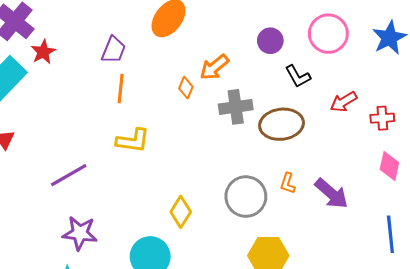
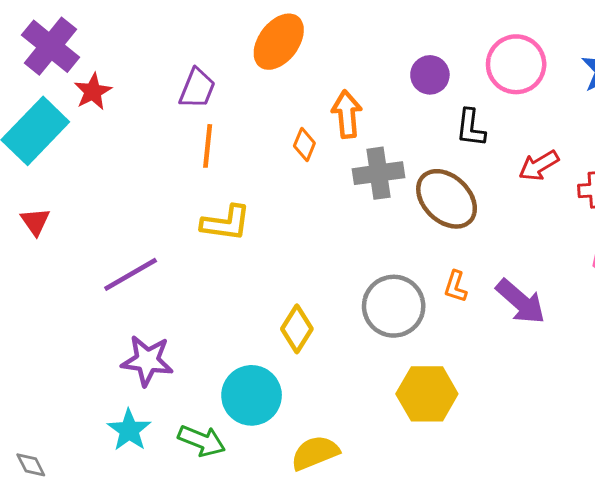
orange arrow: (214, 67) -> (347, 114), turned 124
black L-shape: (298, 76) -> (471, 128), turned 36
brown ellipse: (282, 124) -> (447, 199), turned 51

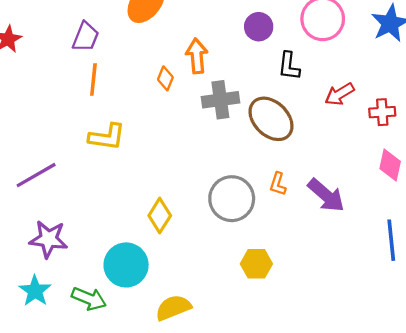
yellow hexagon: (427, 394) -> (256, 264), size x0.7

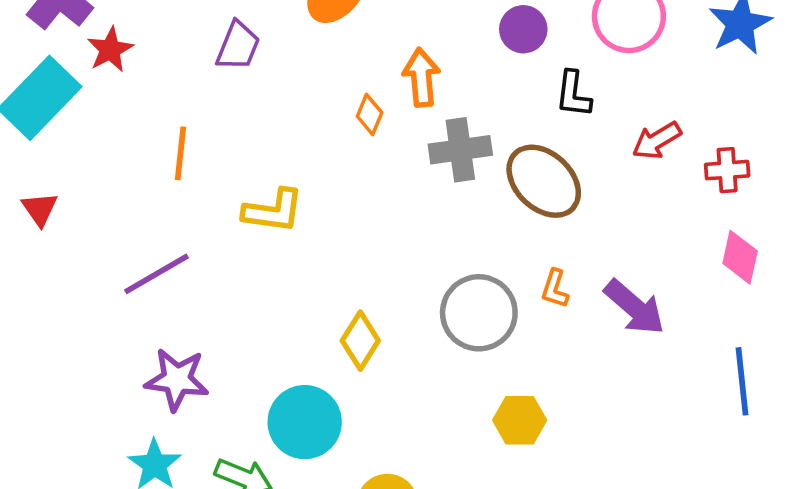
orange line: (93, 80) -> (181, 153), moved

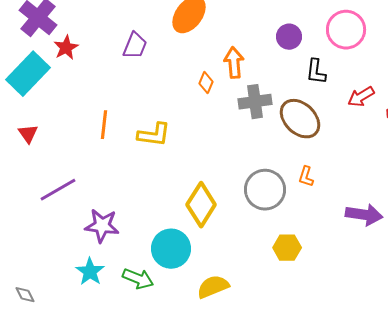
orange line: (181, 153) -> (104, 125), moved
purple line: (156, 274) -> (58, 190), moved
purple arrow: (634, 307) -> (364, 215), moved, turned -33
yellow diamond: (360, 341) -> (201, 205), size x1.4

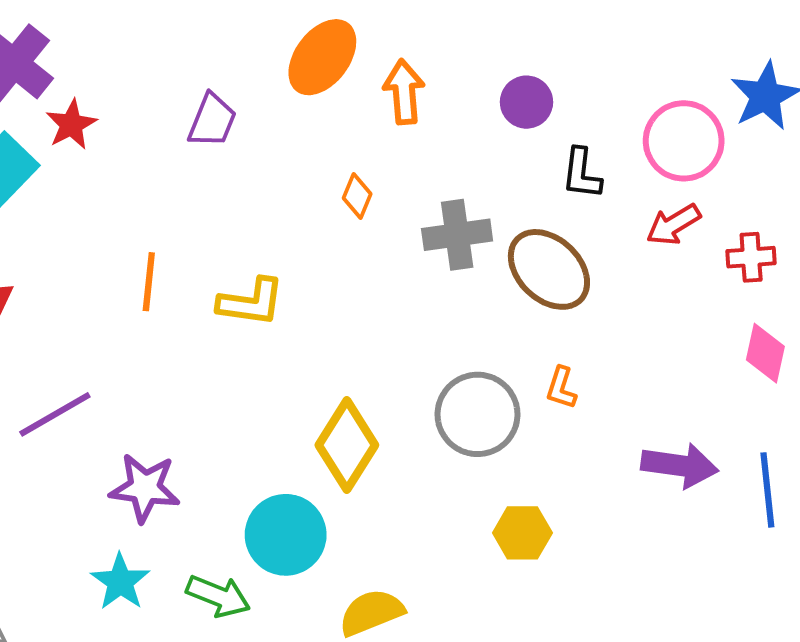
pink circle: (346, 30) -> (684, 141), moved
orange arrow: (234, 63) -> (404, 92), moved

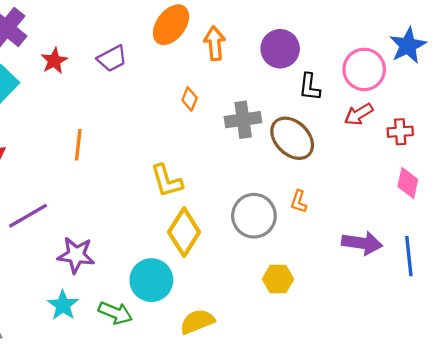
purple circle: (526, 102) -> (280, 49), size x1.4
purple trapezoid: (212, 120) -> (112, 59), turned 40
red star: (71, 125) -> (54, 61), moved
yellow L-shape: (251, 302) -> (167, 181), moved, turned 66

